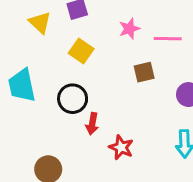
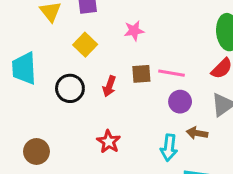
pink line: (168, 39) -> (172, 73), moved
red arrow: (92, 124) -> (109, 86), moved

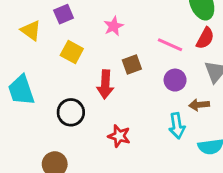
pink line: (172, 73) -> (170, 45), moved, turned 30
red arrow: (109, 86) -> (105, 84), size x1.4
black circle: (70, 88) -> (71, 112), moved

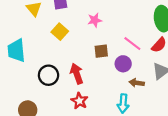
purple circle: (175, 80) -> (123, 64), moved
red arrow: (105, 84) -> (77, 74), moved, turned 144
brown arrow: (199, 105) -> (137, 83), moved

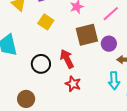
pink line: (132, 44) -> (111, 14), moved, turned -72
brown square: (101, 51) -> (87, 35), size x1.6

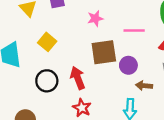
pink line: (111, 14) -> (134, 31), turned 36
yellow square: (46, 22) -> (47, 42), moved

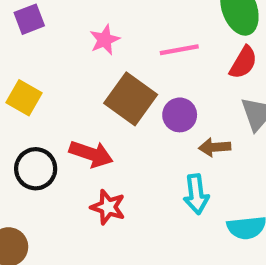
brown square: (104, 52) -> (131, 99), turned -36
red arrow: (78, 78) -> (91, 154), turned 140

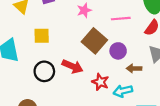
yellow square: (24, 98) -> (42, 36), turned -35
cyan arrow: (196, 194) -> (123, 91), turned 78
red star: (108, 207) -> (100, 82), moved

